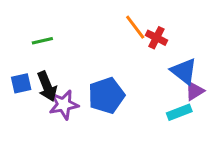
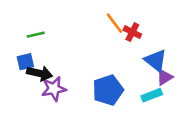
blue square: (21, 83) -> (25, 62), moved
black arrow: (47, 86) -> (40, 73), turned -55
blue pentagon: (106, 96) -> (108, 90), moved

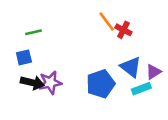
blue triangle: (156, 60) -> (131, 67), moved
black arrow: (40, 73) -> (32, 83), moved

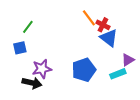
green line: (33, 32) -> (28, 27), turned -40
blue triangle: (131, 67) -> (109, 38), moved
black arrow: (32, 83) -> (32, 83), moved

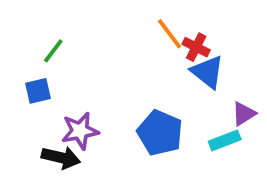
blue pentagon: (84, 70) -> (160, 133), turned -30

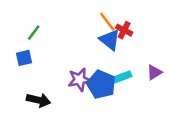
blue triangle: (208, 72) -> (110, 40), moved
purple star: (80, 131) -> (80, 80), moved
cyan rectangle: (225, 140) -> (122, 77), moved

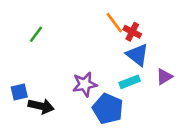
blue triangle: (110, 40) -> (137, 55), moved
blue square: (24, 58) -> (19, 92), moved
blue pentagon: (101, 84) -> (108, 109), moved

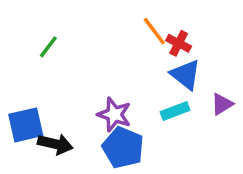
purple star: (85, 84) -> (114, 115), turned 30
blue square: (19, 92) -> (26, 125), size x1.5
blue pentagon: (108, 109) -> (123, 147), moved

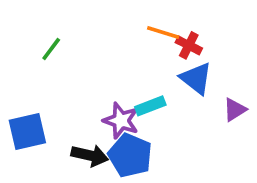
orange line: (154, 31) -> (163, 32), turned -36
cyan rectangle: (175, 111) -> (150, 106), moved
black arrow: (55, 144) -> (90, 155), moved

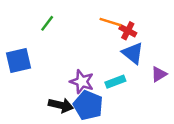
green line: (51, 49) -> (47, 23), moved
cyan rectangle: (150, 106) -> (115, 82), moved
blue square: (27, 132) -> (19, 61), moved

